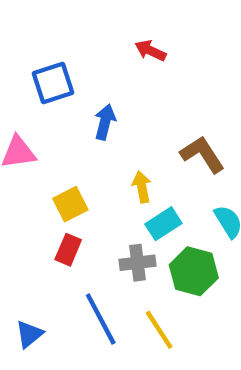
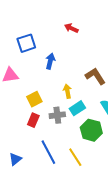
gray cross: (137, 263) -> (57, 115), moved

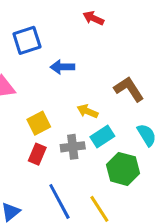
blue arrow: (50, 61) -> (62, 67), turned -105
yellow arrow: (67, 91) -> (88, 111), turned -56

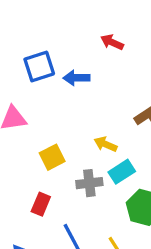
blue arrow: (62, 67) -> (76, 78), moved
red rectangle: (37, 154) -> (41, 204), moved

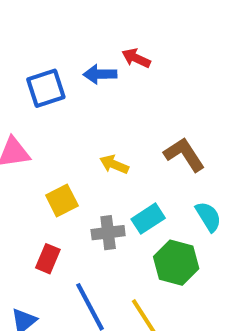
blue arrow: (76, 78) -> (100, 74), moved
yellow arrow: (106, 144) -> (114, 164), moved

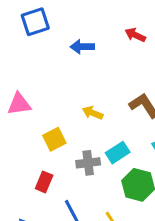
red arrow: (136, 58) -> (135, 35), moved
blue square: (46, 88) -> (35, 22), moved

